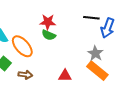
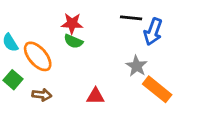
orange rectangle: (97, 71) -> (157, 89), moved

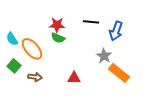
black line: (131, 18) -> (91, 22), moved

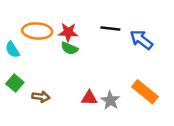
blue arrow: (116, 31) -> (141, 40), turned 108
orange ellipse: (32, 49) -> (37, 31), moved, turned -45
gray star: (104, 56) -> (110, 100), moved

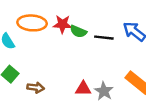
black line: (110, 29) -> (104, 38), moved
green semicircle: (69, 48) -> (78, 31), moved

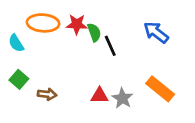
green semicircle: (78, 31) -> (94, 32), turned -133
black line: (104, 38) -> (110, 46), moved, turned 60

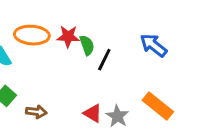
black line: (110, 46) -> (104, 60), turned 50
red triangle: (100, 96) -> (93, 113), turned 30

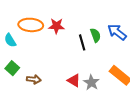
green semicircle: (87, 45) -> (95, 35), moved
black line: (104, 60) -> (82, 42), turned -42

